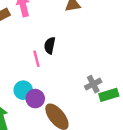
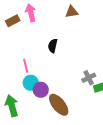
pink line: (36, 59) -> (26, 66), moved

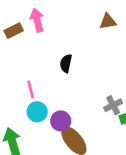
brown triangle: (72, 12) -> (108, 21), moved
purple circle: (41, 90) -> (61, 121), moved

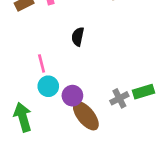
gray cross: (113, 105) -> (119, 98), moved

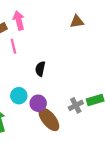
black semicircle: (78, 37) -> (40, 69), moved
pink line: (42, 63) -> (13, 46), moved

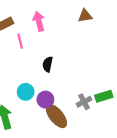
pink arrow: (19, 20) -> (39, 21), moved

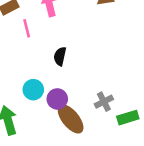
green rectangle: (104, 96) -> (128, 118), moved

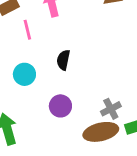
cyan circle: (33, 90) -> (24, 74), moved
brown ellipse: (71, 119) -> (101, 132), moved, turned -64

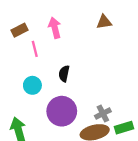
purple circle: (60, 106) -> (62, 111), size x1.6

